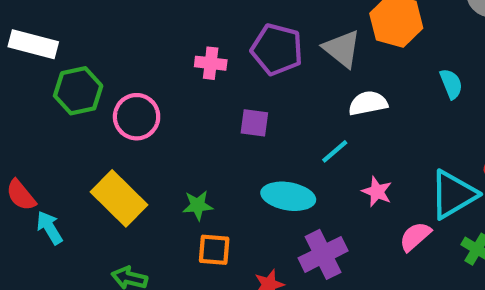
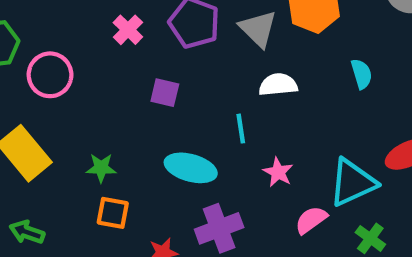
pink cross: (211, 63) -> (128, 30), turned 32
cyan line: (335, 151) -> (241, 129), turned -64

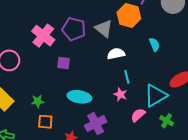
pink cross: (128, 30) -> (43, 36), size x1.6
cyan line: (241, 129) -> (127, 77), moved

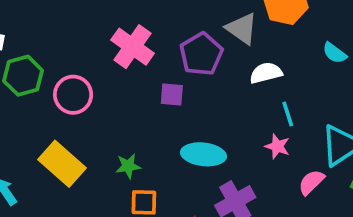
purple pentagon: (74, 29) -> (201, 54), moved, turned 30
cyan semicircle: (154, 44) -> (335, 53), turned 152

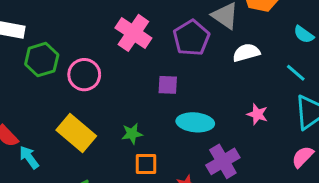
purple square: (172, 94) -> (168, 85), moved
cyan line: (288, 114) -> (296, 73), moved, turned -30
pink semicircle: (311, 182) -> (303, 157), moved

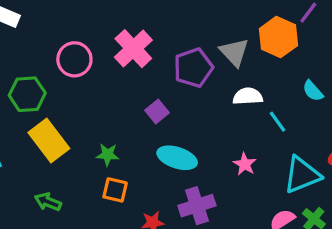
green hexagon: (42, 60) -> (27, 94), moved
cyan line: (296, 73) -> (277, 122), moved
pink circle: (84, 75) -> (74, 59), moved
purple square: (168, 85) -> (157, 112), turned 35

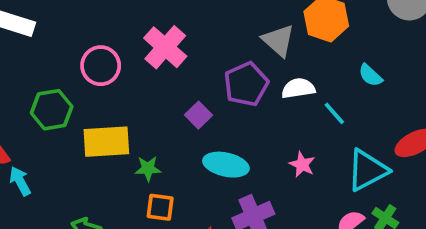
purple pentagon: (193, 68) -> (246, 84), moved
yellow rectangle: (49, 141) -> (106, 142), moved, turned -51

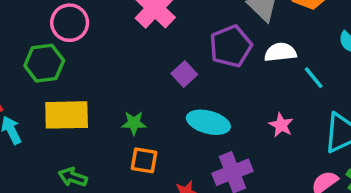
pink circle: (101, 66) -> (70, 23), moved
yellow rectangle: (106, 142) -> (67, 115), moved

